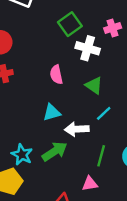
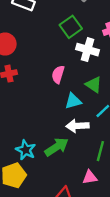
pink semicircle: (56, 75) -> (58, 74), turned 30
cyan triangle: (52, 112) -> (73, 101), moved

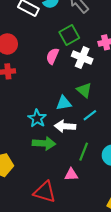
pink semicircle: (58, 74) -> (52, 56), moved
green arrow: (57, 147) -> (44, 143), turned 30
cyan star: (26, 150) -> (37, 118), moved

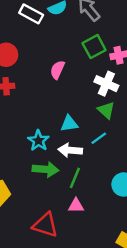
green square: (69, 35) -> (94, 47), moved
white cross: (82, 58) -> (106, 84), moved
green triangle: (84, 90) -> (106, 110), moved
green line: (84, 152) -> (75, 178), moved

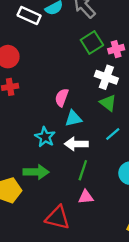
pink semicircle: (57, 70) -> (62, 98), moved
cyan line: (99, 138) -> (113, 134), moved
green arrow: (46, 169) -> (36, 172), moved

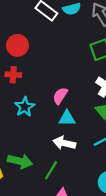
cyan star: (45, 137) -> (25, 107), moved
green line: (83, 170) -> (51, 170), moved

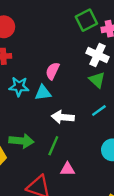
cyan star: (25, 107) -> (19, 87), turned -30
cyan triangle: (67, 118) -> (43, 93), moved

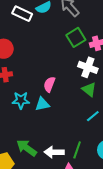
white arrow: (63, 117) -> (54, 152), moved
green arrow: (21, 141) -> (27, 148), turned -145
green line: (53, 146) -> (77, 150), moved

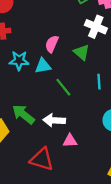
green triangle: (89, 89) -> (82, 52), moved
cyan line: (93, 116) -> (99, 82), turned -56
green line: (77, 150) -> (63, 87), moved, turned -60

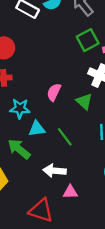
cyan triangle: (43, 66) -> (37, 129), moved
green arrow: (23, 114) -> (19, 149), moved

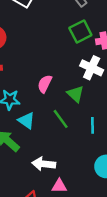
cyan triangle: (37, 129) -> (26, 121), turned 42
green line: (65, 137) -> (61, 119), moved

